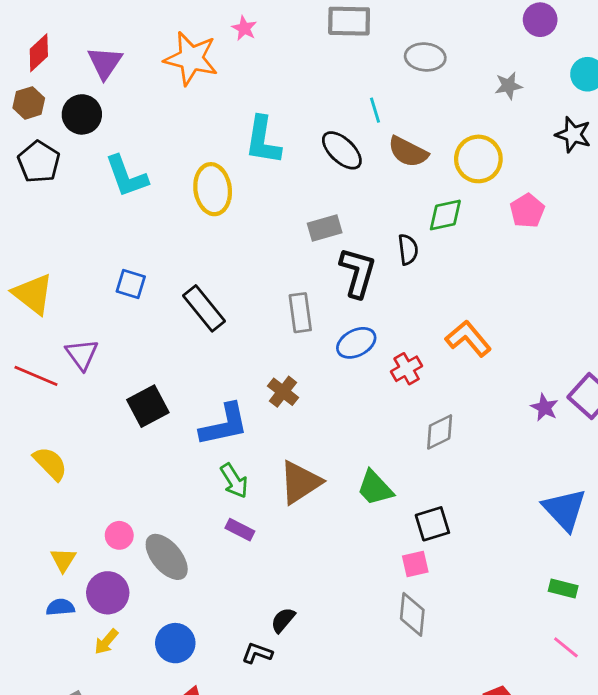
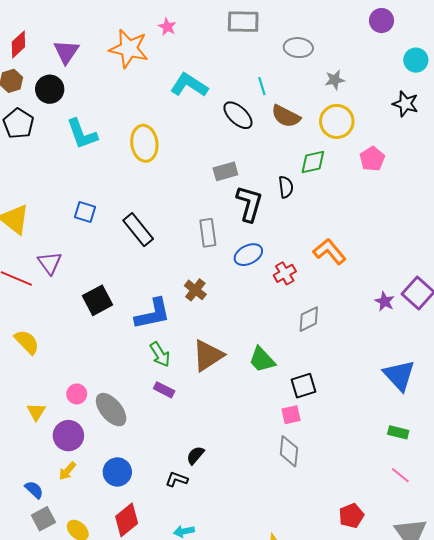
gray star: (509, 86) -> (335, 80), moved
cyan L-shape: (263, 140) -> (189, 85), moved, turned 114
blue semicircle: (60, 607) -> (34, 490), moved, turned 48

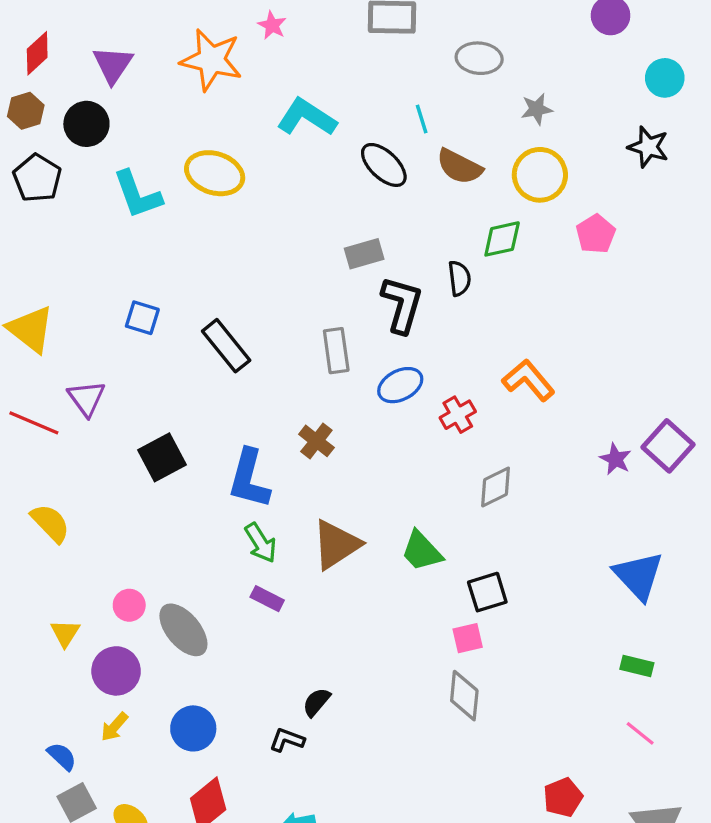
yellow ellipse: (144, 143) -> (215, 173), moved, turned -64
blue L-shape: (153, 314) -> (249, 479), turned 117

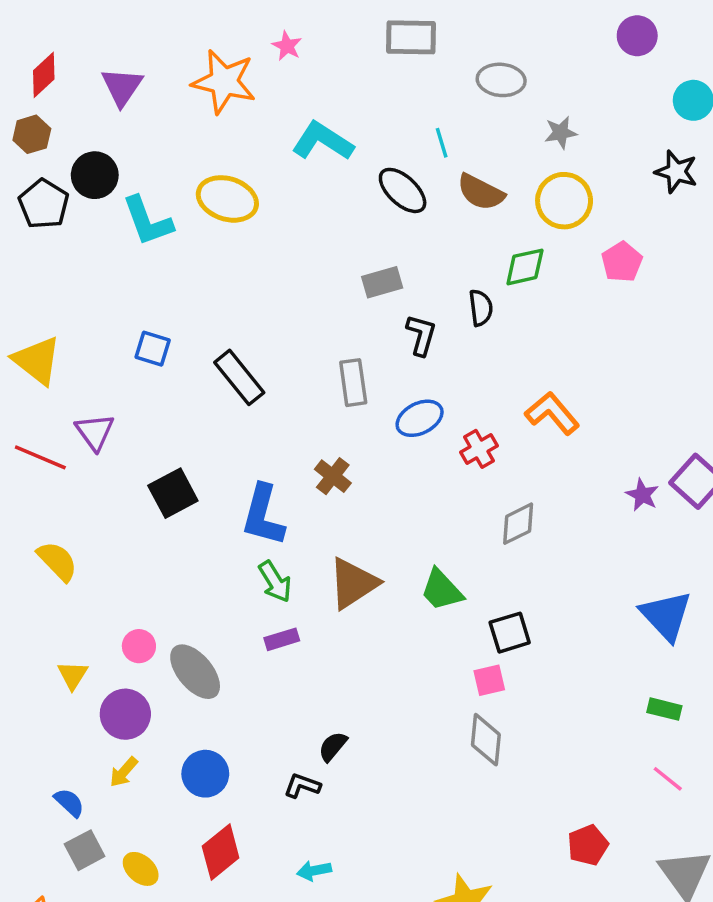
black circle: (86, 124) -> (95, 175), moved
black L-shape: (402, 305) -> (421, 335), size x0.7
purple rectangle: (267, 599) -> (282, 639), turned -44

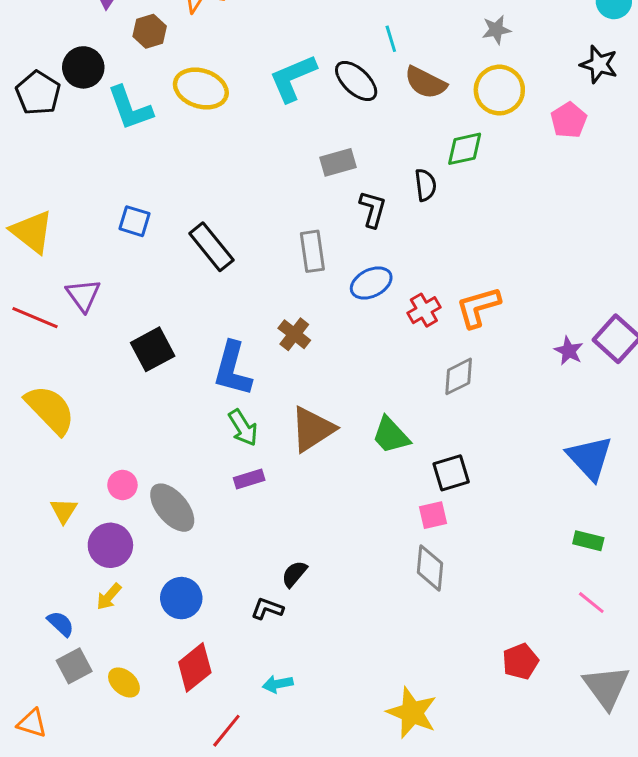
brown hexagon: (32, 134) -> (150, 31), moved
cyan L-shape: (323, 141) -> (293, 78), moved, turned -56
pink pentagon: (622, 262) -> (569, 120), moved
orange L-shape: (552, 413) -> (478, 307), moved, turned -66
yellow semicircle: (57, 561) -> (50, 410), size x1.4

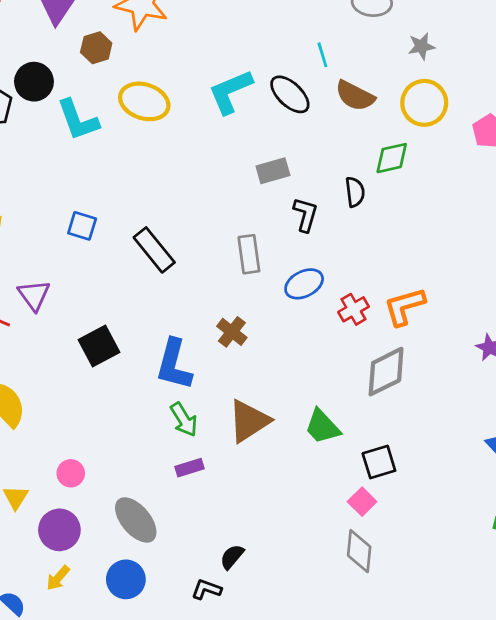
gray diamond: (459, 376) -> (386, 372), size x1.4
gray ellipse: (172, 508) -> (136, 520), moved
pink square: (433, 515) -> (362, 502), turned -32

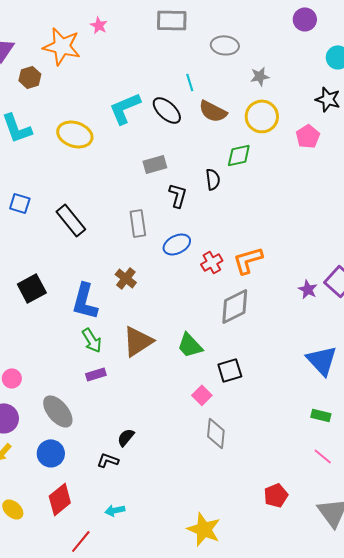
yellow ellipse: (144, 101) -> (75, 134), moved
pink square: (362, 502) -> (202, 395), moved

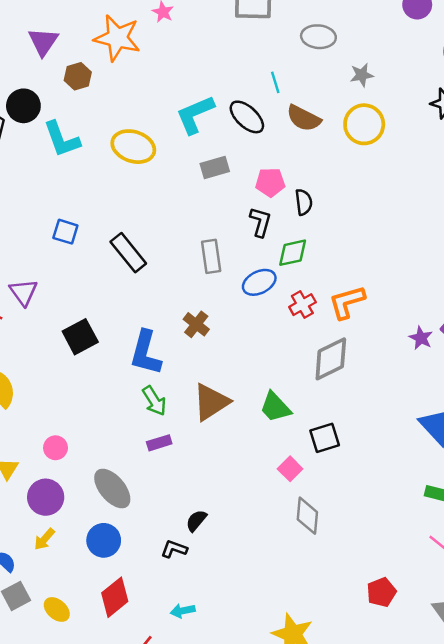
pink pentagon: (308, 136) -> (270, 182), moved, turned 30
green diamond: (239, 155) -> (293, 253), moved
gray rectangle: (155, 164) -> (215, 168), moved

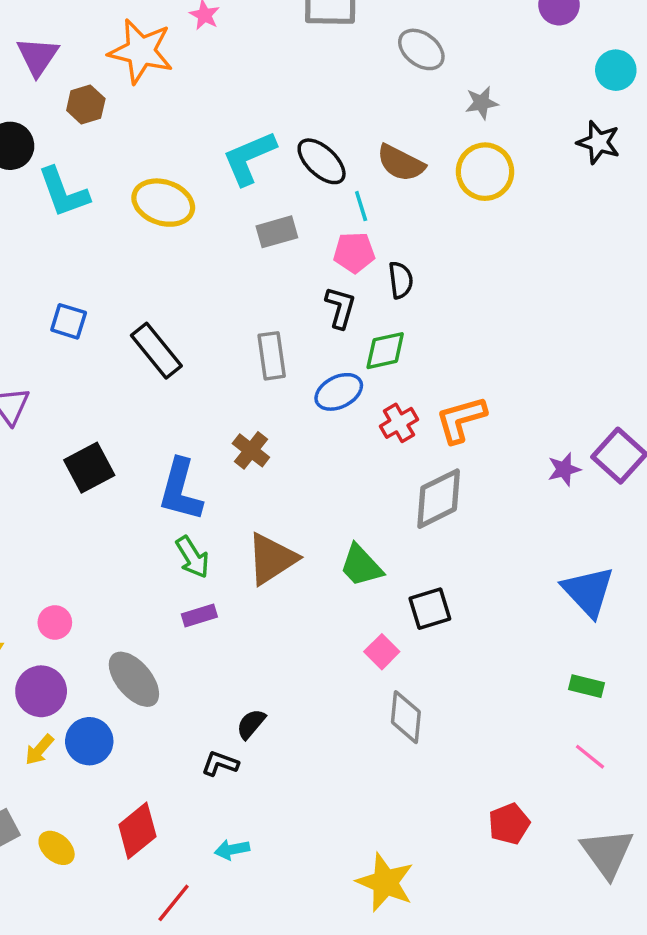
gray ellipse: (318, 37) -> (421, 49), turned 32
cyan line: (275, 82) -> (361, 206), moved
purple star: (421, 338) -> (564, 469), turned 30
blue circle: (104, 540) -> (89, 741), moved

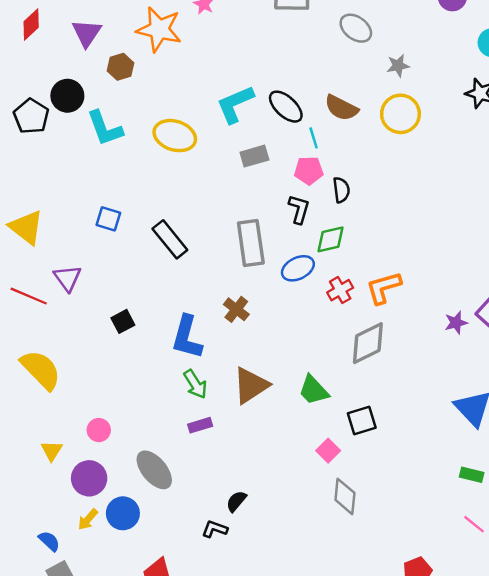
gray rectangle: (272, 356) -> (251, 243), size x1.4
black square: (89, 468) -> (123, 321), size x0.7

